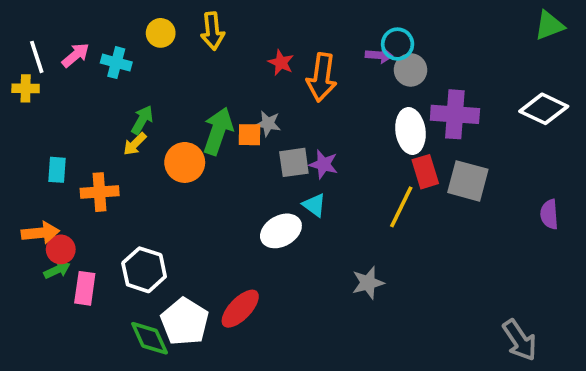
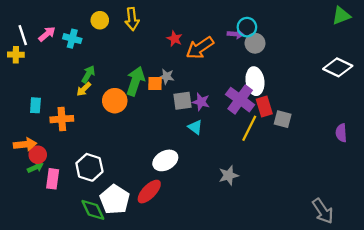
orange arrow: (322, 77) -> (200, 48), turned 48
purple cross: (455, 114) -> (240, 100), moved, turned 32
gray square: (468, 181) -> (283, 119), moved, size x0.7
white ellipse: (281, 231) -> (165, 160), moved

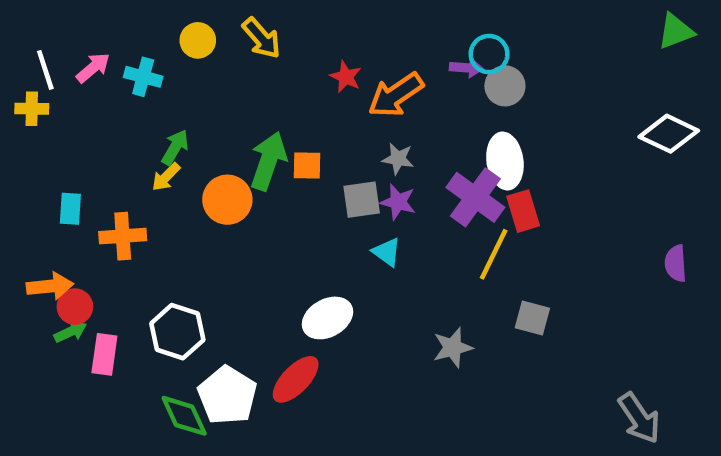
yellow arrow: (132, 19) -> (261, 38), turned -35
gray star: (166, 77) -> (398, 159), moved
gray square: (283, 119) -> (532, 318), moved

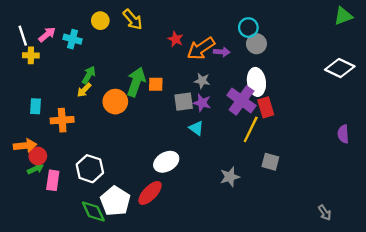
purple arrow: (466, 68) -> (222, 52), moved
yellow cross: (32, 109) -> (31, 55), moved
gray arrow: (639, 418) -> (325, 213), size x0.6

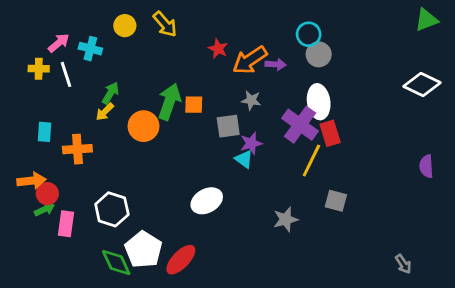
white line: (23, 36) -> (66, 74), moved
purple star: (202, 103) -> (251, 143), moved, turned -30
red ellipse: (150, 193) -> (181, 260), moved

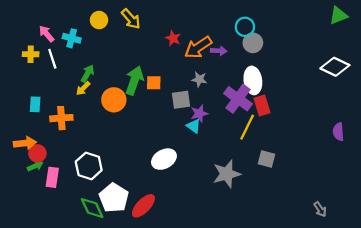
pink arrow: (59, 43) -> (47, 34), turned -90
gray star: (286, 219) -> (227, 174), size x1.4

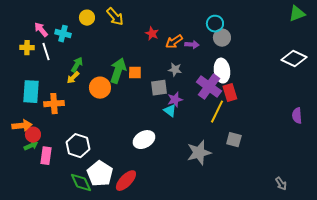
orange arrow: (198, 47) -> (174, 42), size x0.7
cyan rectangle: (35, 104) -> (31, 92), size x1.6

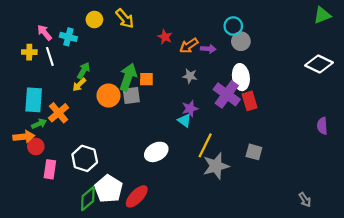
gray square: (159, 88) -> (131, 95), moved
orange cross: (54, 104) -> (59, 113), turned -36
yellow line: (217, 112) -> (205, 145), moved
green arrow: (31, 146) -> (39, 124), moved
green diamond: (81, 183) -> (88, 199), turned 75

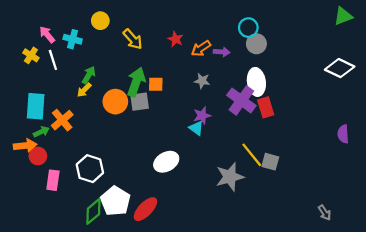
yellow arrow: (125, 18) -> (133, 39), moved
yellow cross: (29, 52) -> (31, 55), turned 32
yellow line: (205, 145) -> (252, 155), moved, turned -65

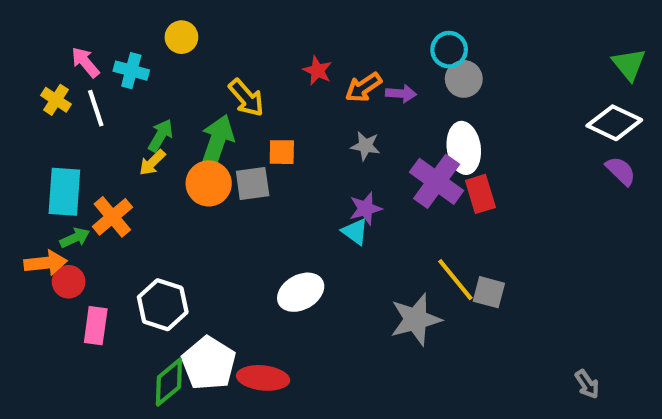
green triangle: (343, 16) -> (629, 64), moved, turned -48
yellow arrow: (133, 39) -> (246, 98), moved
green arrow: (136, 82) -> (217, 142), moved
purple semicircle: (343, 134) -> (621, 171), moved, turned 138
red ellipse: (145, 209) -> (263, 378), turned 52

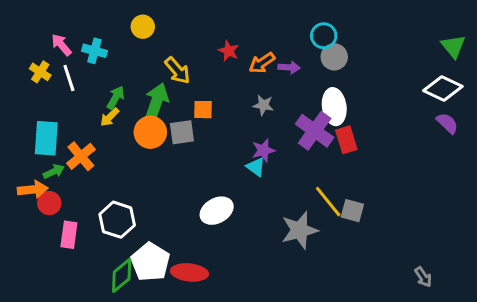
yellow circle: (181, 37) -> (143, 27), moved

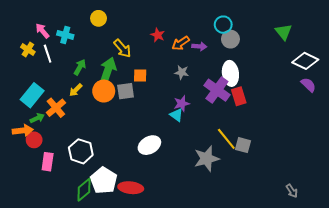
green triangle: (453, 46) -> (283, 32), moved
yellow arrow: (110, 117) -> (76, 90), moved
cyan rectangle: (46, 138) -> (32, 95), turned 35

